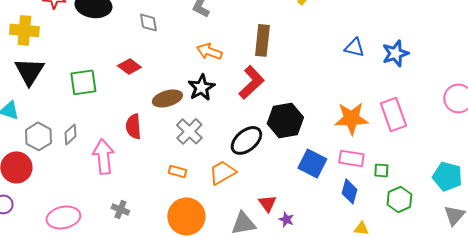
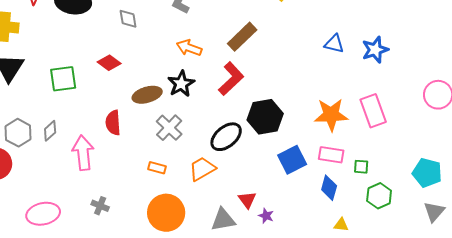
brown rectangle: (262, 40) -> (242, 37), turned 40
blue square: (312, 163) -> (292, 160), turned 36

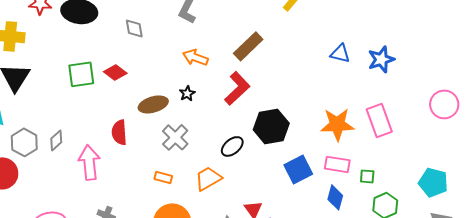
green square: (63, 79) -> (81, 74), moved
black star: (181, 84) -> (187, 93), size x0.6
black ellipse: (226, 137) -> (232, 146), size x0.7

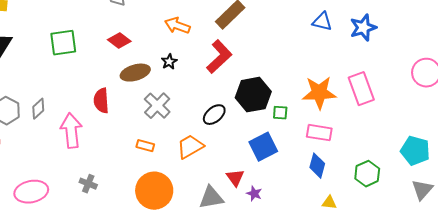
red diamond: (115, 72) -> (119, 41), moved
blue square: (298, 169) -> (263, 147), moved
green square: (367, 176) -> (280, 113), moved

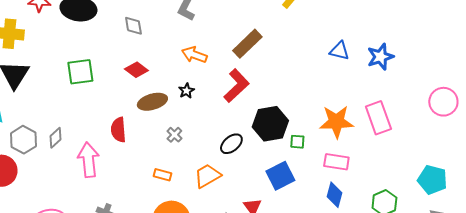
gray cross: (157, 106) -> (174, 135), size x0.6

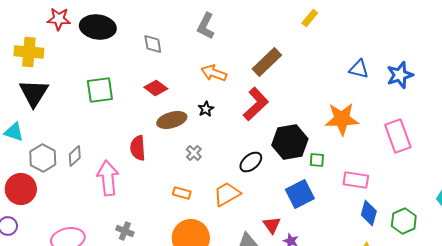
orange star: (336, 122) -> (342, 119), moved
blue diamond: (334, 195) -> (369, 213), moved

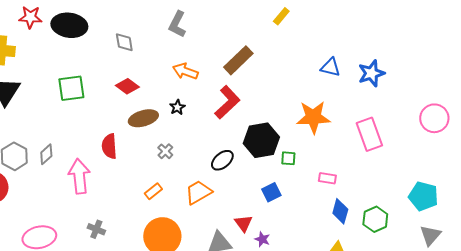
pink rectangle: (356, 180) -> (327, 178), size x0.7
orange rectangle: (182, 193) -> (153, 191), turned -54
blue square: (300, 194) -> (271, 192), size x0.7

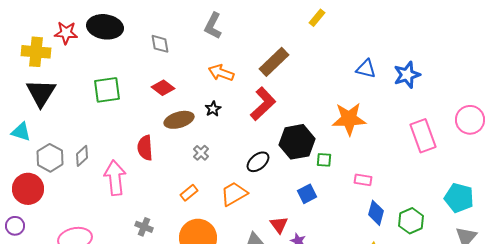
red star: (30, 17) -> (66, 33), moved
pink rectangle: (369, 134) -> (423, 136), moved
gray cross: (96, 229) -> (144, 227), moved

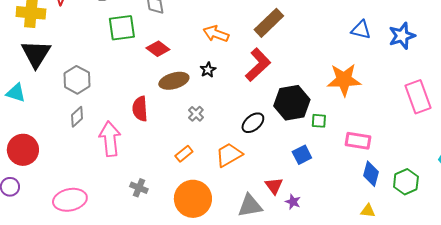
green square: (107, 90) -> (122, 28), moved
gray hexagon: (50, 158) -> (77, 80), moved
pink rectangle: (363, 180) -> (358, 141), size x1.4

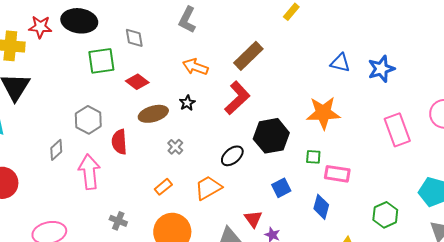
gray hexagon: (77, 80) -> (88, 120), moved
green square: (319, 121) -> (313, 157), moved
blue diamond: (371, 174) -> (321, 207), moved

